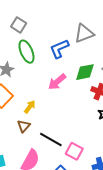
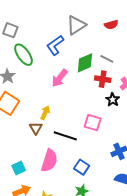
yellow arrow: (30, 107) -> (45, 113), moved
pink square: (74, 151) -> (93, 123), moved

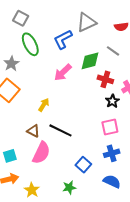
gray line: (107, 59) -> (113, 51), moved
pink square: (93, 123) -> (110, 127), moved, turned -36
brown triangle: (36, 128) -> (33, 131), moved, turned -40
blue square: (82, 167) -> (83, 165), moved

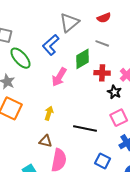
black line: (60, 130) -> (85, 128), moved

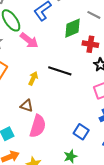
pink arrow: (59, 77) -> (29, 40), moved, turned -90
black line: (85, 128) -> (60, 71), moved

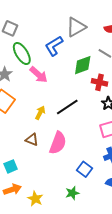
black line: (60, 71) -> (67, 107), turned -55
pink semicircle: (38, 126) -> (58, 143), moved

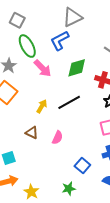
gray triangle: (76, 27) -> (72, 17), moved
green diamond: (83, 65) -> (77, 68), moved
pink semicircle: (58, 143) -> (57, 138), size x0.6

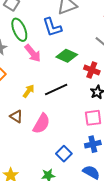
blue L-shape: (60, 40) -> (52, 27), turned -85
green diamond: (77, 68) -> (67, 56), turned 35
pink semicircle: (57, 138) -> (41, 124), size x1.5

